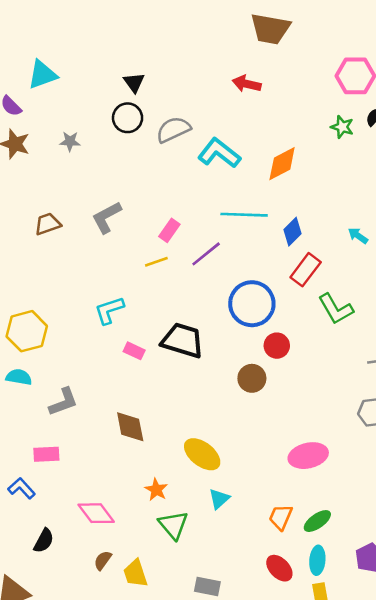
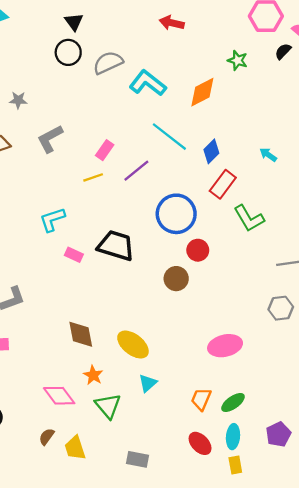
green star: (342, 127) -> (238, 60), moved
gray star: (70, 141) -> (18, 100), moved
cyan line: (244, 215) -> (169, 137), turned 36
brown diamond: (130, 427) -> (81, 334), moved
pink diamond: (96, 513) -> (59, 396), moved

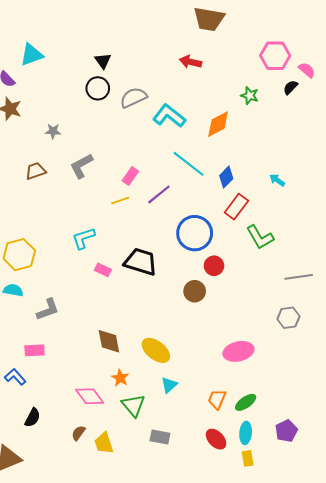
gray rectangle: (138, 459) -> (160, 437), moved

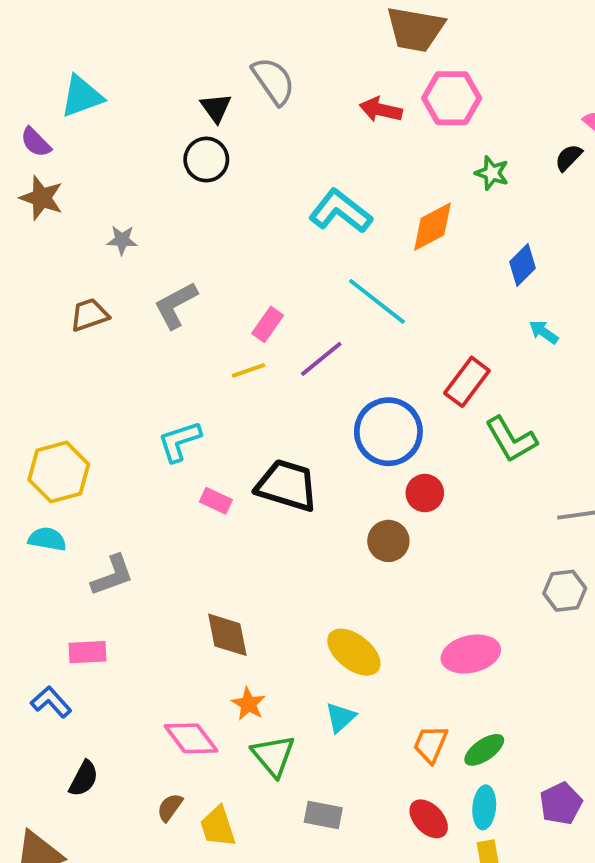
pink hexagon: (275, 56) -> (452, 98), moved
gray semicircle: (133, 98) -> (273, 81), moved, turned 80
blue diamond: (226, 177) -> (523, 265), moved
yellow ellipse: (156, 350) -> (354, 652), moved

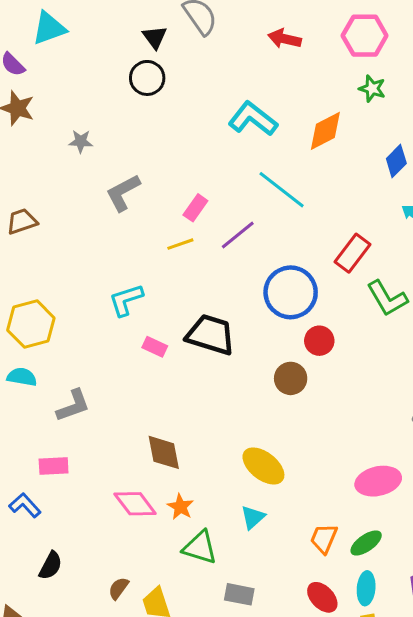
pink hexagon: (452, 98) -> (365, 36), moved
brown trapezoid: (89, 315) -> (22, 221), moved
pink ellipse: (471, 654) -> (378, 481), moved
pink diamond: (191, 738) -> (135, 504), moved
green triangle: (273, 756) -> (200, 548), turned -33

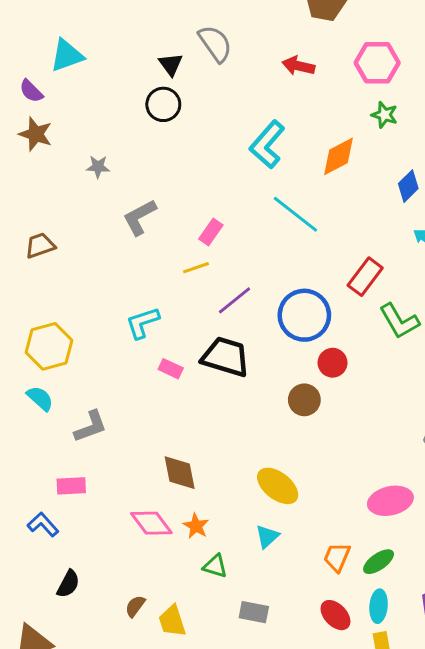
cyan L-shape: (253, 119) -> (267, 144), turned -87
purple line: (238, 235) -> (235, 300), moved
cyan semicircle: (22, 377) -> (40, 398), turned 32
green triangle: (200, 548) -> (215, 566), size x0.7

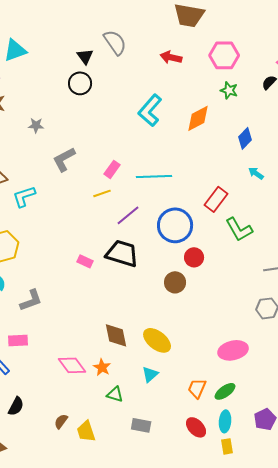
cyan line: (295, 214) -> (154, 176), moved, turned -40
cyan L-shape: (143, 323) -> (24, 196), moved
brown diamond: (180, 473) -> (116, 335), moved

